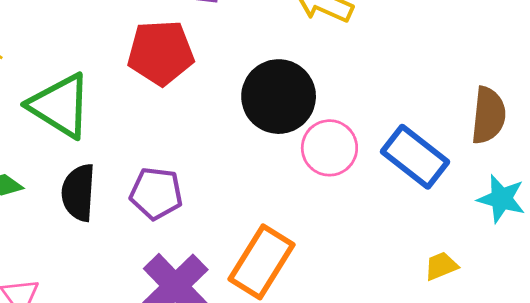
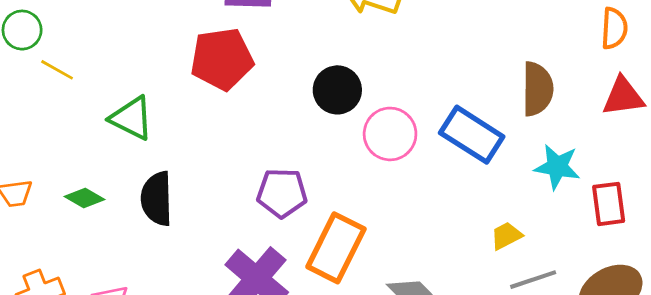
black circle: (279, 97) -> (337, 90), size x0.7
green triangle: (60, 106) -> (132, 118), size x0.7
purple pentagon: (156, 193) -> (282, 193), moved

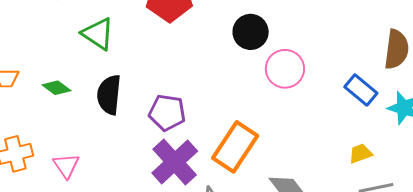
blue rectangle: (472, 135) -> (361, 90), moved, size x0.7
purple pentagon: (282, 193) -> (167, 113), moved

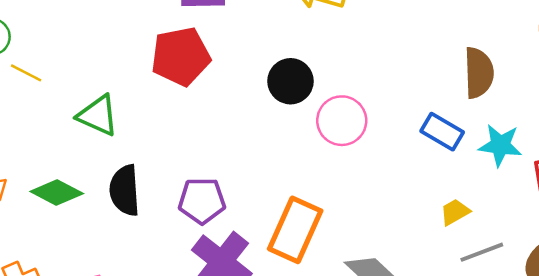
green diamond: (56, 88) -> (57, 192), size x1.4

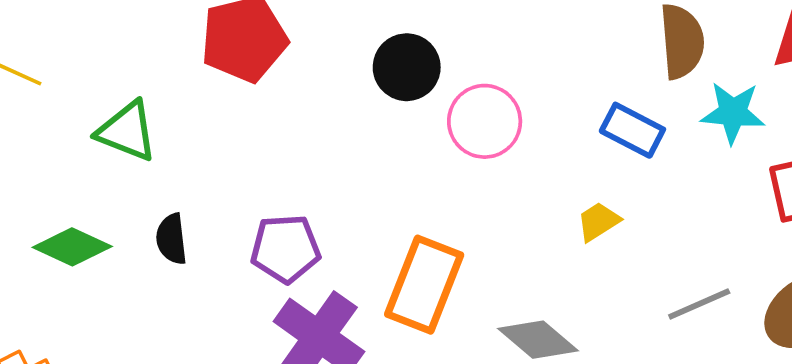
cyan star: (500, 145) -> (733, 113), moved
black semicircle: (125, 190) -> (171, 239), size x0.7
yellow trapezoid: (455, 212) -> (598, 222), moved

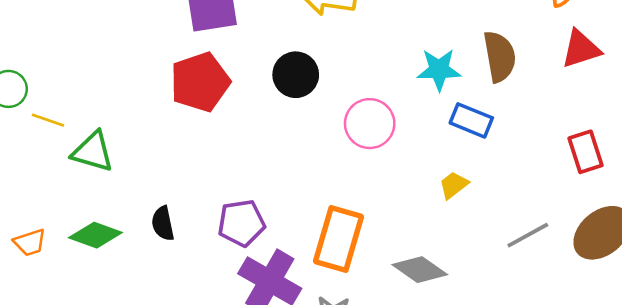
black circle: (407, 67) -> (296, 75), moved
cyan star: (733, 113) -> (439, 70), moved
green triangle: (127, 131) -> (93, 152), moved

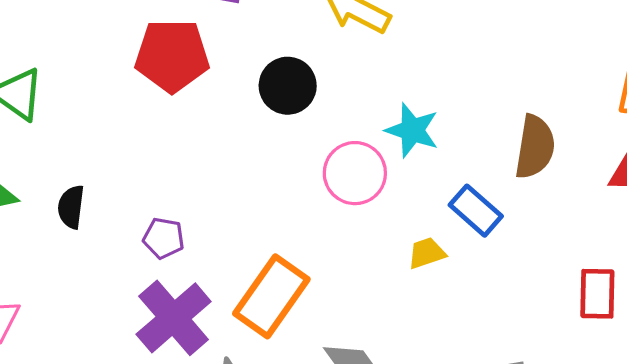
cyan star: (439, 70) -> (412, 130), moved
yellow trapezoid: (454, 185) -> (427, 253), moved
purple pentagon: (241, 223) -> (164, 238), size x0.7

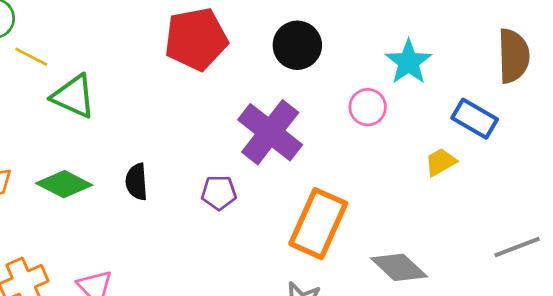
cyan star: (412, 130) -> (409, 62), turned 30
pink circle: (355, 173) -> (368, 107), size x0.7
purple cross: (174, 318) -> (270, 132), moved

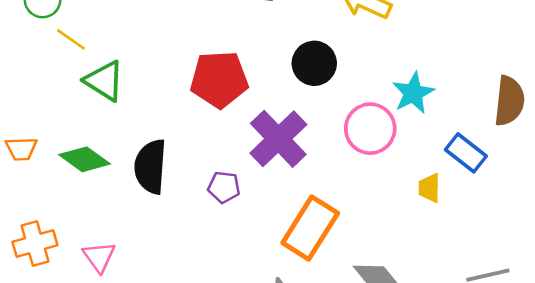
red pentagon: (196, 39) -> (219, 79), moved
pink circle: (368, 107) -> (370, 129), size x1.5
yellow trapezoid: (441, 162) -> (429, 188), turned -68
black semicircle: (137, 182) -> (150, 167), size x1.6

